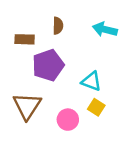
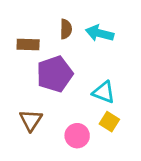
cyan arrow: (105, 29) -> (100, 33), moved
brown triangle: (27, 106) -> (31, 120), size x0.7

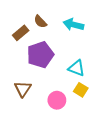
brown semicircle: (66, 29) -> (40, 22), moved, turned 136
brown rectangle: (28, 44) -> (21, 33), turned -42

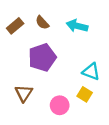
brown rectangle: (21, 33) -> (15, 26), moved
cyan triangle: (77, 68) -> (91, 72), moved

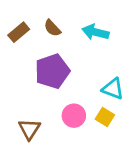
brown triangle: (24, 93) -> (29, 129), moved
pink circle: (60, 105) -> (74, 116), moved

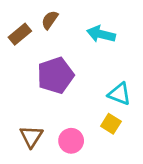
brown semicircle: (52, 28) -> (50, 20), moved, turned 78
pink circle: (74, 116) -> (71, 141), moved

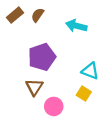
brown rectangle: (20, 34) -> (15, 15), moved
brown triangle: (31, 137) -> (34, 87), moved

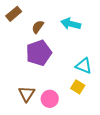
brown semicircle: (38, 15) -> (38, 27), moved
brown triangle: (34, 87) -> (27, 94), moved

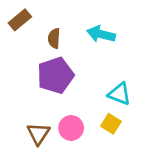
brown semicircle: (38, 27) -> (54, 38), turned -32
pink circle: (50, 99) -> (71, 128), moved

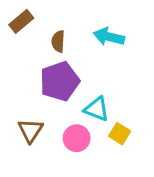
cyan triangle: (119, 94) -> (97, 109), moved
brown triangle: (38, 134) -> (30, 131), moved

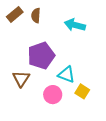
brown semicircle: (58, 41) -> (36, 16), moved
brown triangle: (30, 131) -> (21, 79), moved

